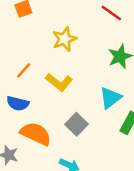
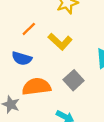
orange semicircle: (36, 134) -> (36, 87), turned -36

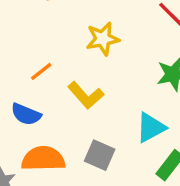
gray square: (74, 80) -> (100, 155), turned -30

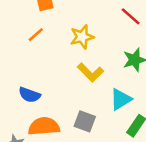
orange line: (41, 71) -> (36, 35), moved
yellow L-shape: (86, 95) -> (90, 72), moved

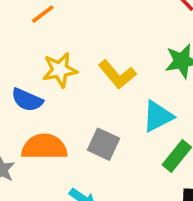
yellow star: (82, 37) -> (60, 70), moved

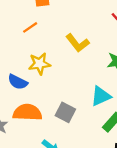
yellow L-shape: (117, 74) -> (78, 43), moved

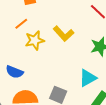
yellow star: (39, 64) -> (35, 40), moved

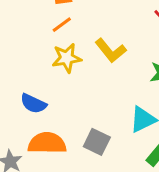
orange line: (21, 24) -> (62, 25), moved

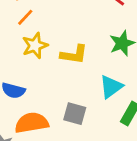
yellow L-shape: (111, 50) -> (74, 55), moved, turned -32

